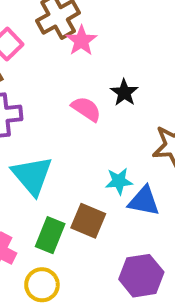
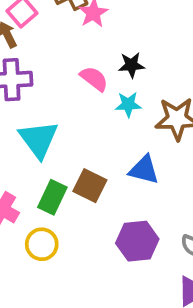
black star: (124, 93) -> (131, 65), turned 30
cyan star: (119, 181) -> (128, 104), moved

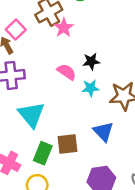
blue triangle: (144, 170) -> (103, 132), turned 35
brown square: (90, 186) -> (67, 144), turned -30

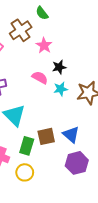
pink star: (64, 28) -> (44, 45), moved
blue triangle: (103, 132) -> (71, 134), moved

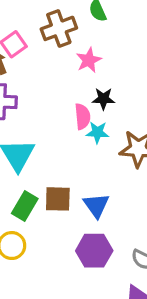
pink semicircle: (40, 78) -> (82, 117), moved, turned 42

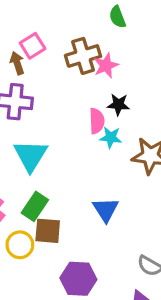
brown cross: (59, 28) -> (83, 56), moved
brown square: (58, 199) -> (48, 231), moved
purple hexagon: (94, 251) -> (78, 279), moved

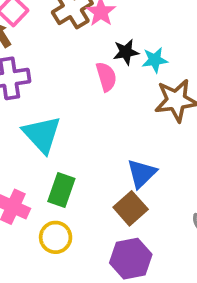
cyan star: (111, 137) -> (155, 60), moved
blue triangle: (106, 210) -> (142, 173), turned 32
brown square: (48, 231) -> (131, 208), moved, turned -32

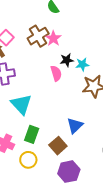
brown square: (131, 208) -> (58, 146), moved

